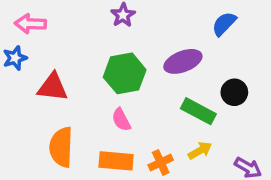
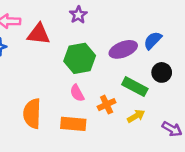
blue semicircle: (224, 24) -> (153, 40), moved
red triangle: (53, 87) -> (39, 34), moved
orange cross: (161, 163) -> (107, 105), moved

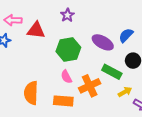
purple ellipse: (123, 49) -> (103, 42), turned 50
orange cross: (107, 105) -> (90, 86), size x1.5
yellow arrow: (136, 116) -> (125, 92), moved

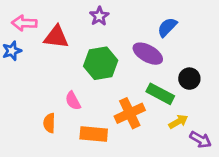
blue semicircle: (126, 35) -> (167, 27), moved
pink semicircle: (66, 77) -> (73, 101), moved
orange semicircle: (31, 93) -> (49, 123), size x0.6

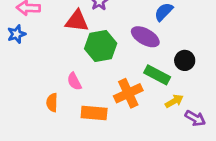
red triangle: (56, 37) -> (77, 21), moved

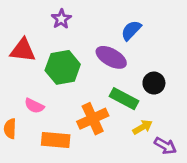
red triangle: (77, 21) -> (23, 50), moved
pink semicircle: (74, 81) -> (34, 106), turned -36

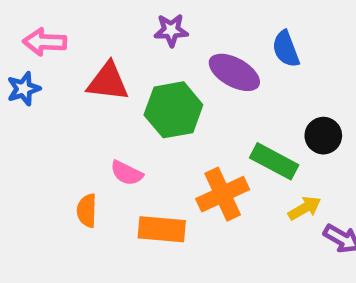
purple star: (61, 19) -> (171, 30), turned 30
blue semicircle: (131, 30) -> (286, 49), turned -65
purple ellipse: (111, 57) -> (234, 72), moved

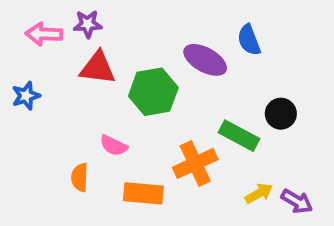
purple star: (171, 30) -> (88, 24), moved
blue star: (24, 89) -> (26, 96), moved
yellow arrow: (305, 208) -> (259, 193), moved

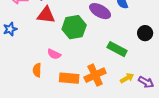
black circle: (281, 114) -> (145, 33), moved
orange cross: (195, 163) -> (95, 75), moved

